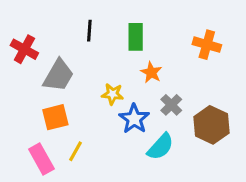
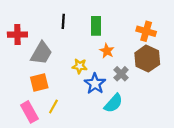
red cross: (24, 49) -> (17, 35), turned -30
brown hexagon: (211, 125) -> (147, 59), moved

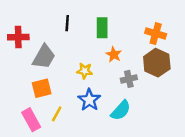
gray cross: (121, 74) -> (129, 79), turned 32
blue star: (95, 84) -> (89, 100), moved

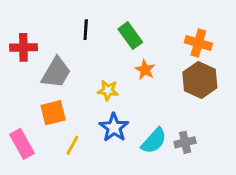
green rectangle: (102, 28) -> (130, 36), turned -36
gray cross: (129, 79) -> (185, 142), moved
pink rectangle: (31, 120) -> (22, 144), moved

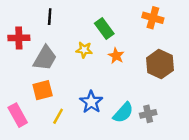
black line: (86, 30) -> (50, 17), moved
orange cross: (198, 43) -> (153, 18), moved
yellow star: (108, 90) -> (84, 50), moved

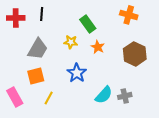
red cross: (19, 38) -> (16, 18), moved
blue star: (91, 102) -> (77, 73), moved

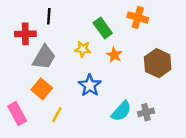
orange cross: (129, 15) -> (138, 17), moved
red cross: (16, 18) -> (25, 34), moved
orange square: (36, 76) -> (42, 89), turned -36

